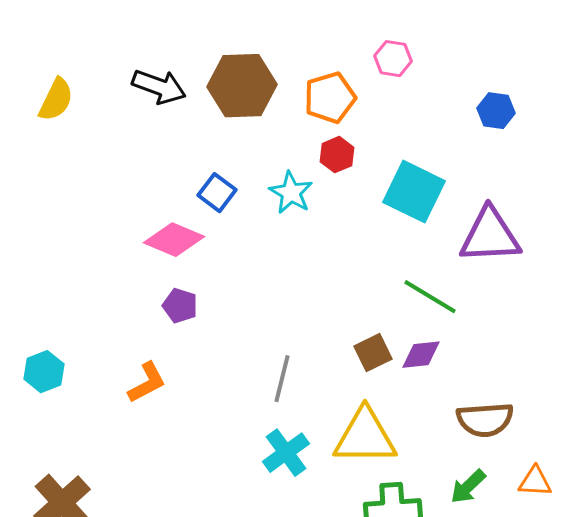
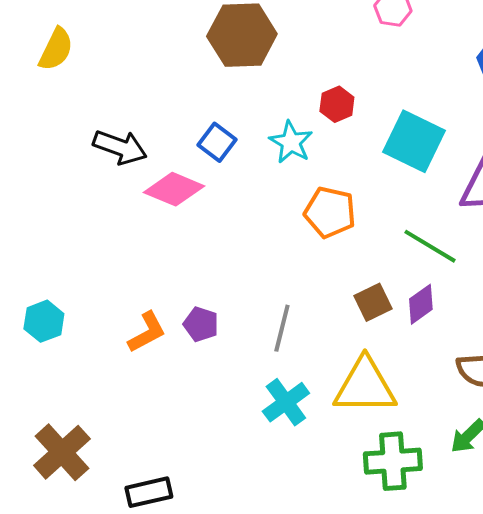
black arrow: (159, 87) -> (120, 147), moved
orange pentagon: (330, 98) -> (330, 212), moved, turned 30
purple pentagon: (180, 306) -> (201, 324), moved
purple diamond: (421, 355) -> (421, 304), turned -30

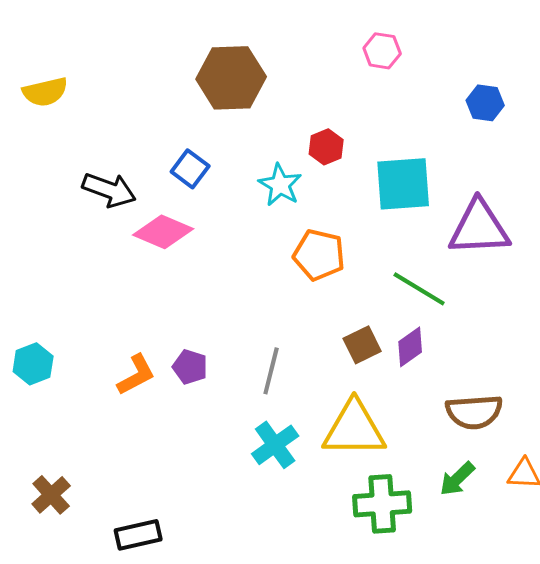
yellow semicircle: (56, 49) -> (45, 92), turned 51
cyan square: (414, 141) -> (403, 184), turned -30
blue square: (217, 142) -> (190, 169), moved
brown cross: (62, 452) -> (51, 495), size x0.7

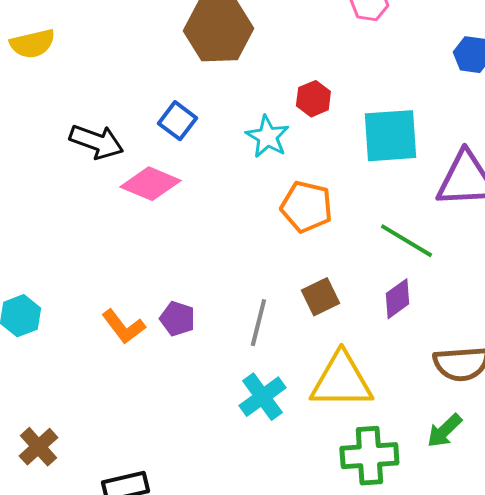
brown square: (362, 345) -> (320, 297), moved
orange L-shape: (136, 375) -> (123, 327), turned 81

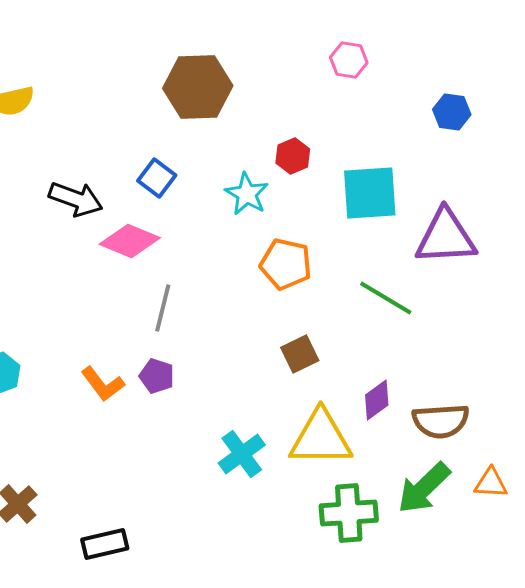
purple diamond: (397, 299) -> (377, 400), moved
gray line: (258, 323) -> (163, 308), moved
green arrow: (444, 431) -> (424, 488), size x1.5

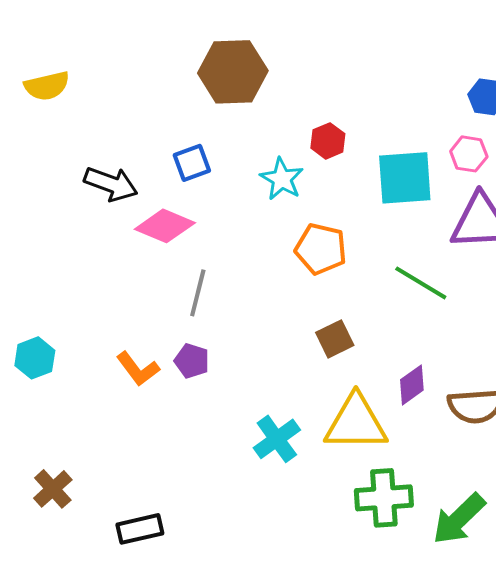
pink hexagon: (349, 60) -> (469, 154), moved
blue square: (157, 178) -> (192, 163), turned 33
green arrow: (424, 488) -> (459, 519), moved

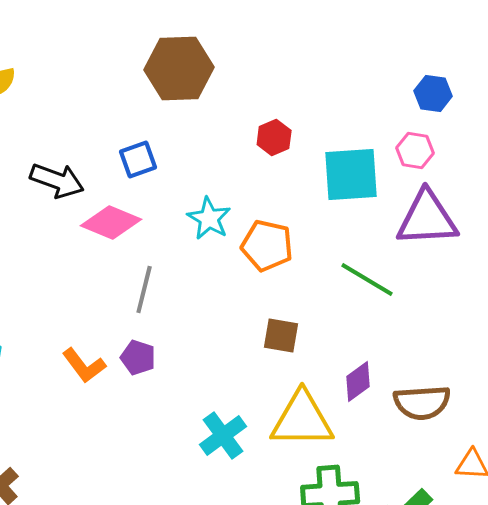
cyan star: (282, 179) -> (209, 218), moved
brown square: (335, 339) -> (281, 336), turned 36

